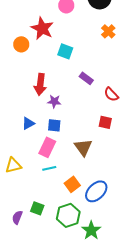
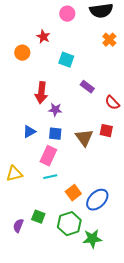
red star: (42, 28) -> (43, 37), size x0.6
brown triangle: (83, 147) -> (84, 138), moved
green star: (91, 230) -> (92, 239), turned 30

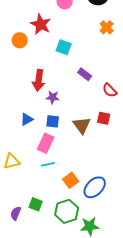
red star: (43, 37) -> (41, 24), size x1.5

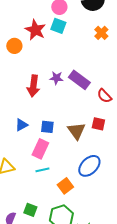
cyan square: (64, 47) -> (58, 26), moved
purple rectangle: (85, 74) -> (79, 80), size x1.5
purple star: (53, 97) -> (56, 78), moved
blue ellipse: (95, 187) -> (89, 166), moved

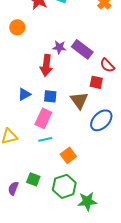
orange circle: (14, 46) -> (17, 27), moved
red arrow: (33, 86) -> (46, 65), moved
red square: (98, 124) -> (96, 82), moved
blue ellipse: (89, 166) -> (101, 120), moved

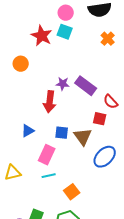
blue square: (50, 96) -> (62, 133), moved

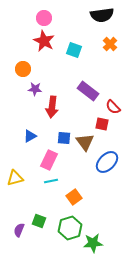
pink circle: (66, 13) -> (44, 18), moved
cyan square: (65, 32) -> (74, 50), moved
purple star: (63, 84) -> (35, 89), moved

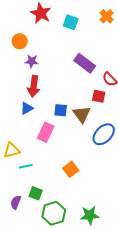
red arrow: (52, 107) -> (34, 86), moved
cyan line: (51, 181) -> (26, 166), moved
green hexagon: (70, 228) -> (54, 213), moved

